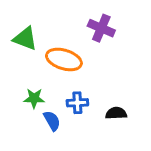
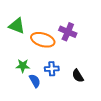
purple cross: (101, 28) -> (68, 32), moved
black semicircle: (116, 113) -> (78, 76), turned -120

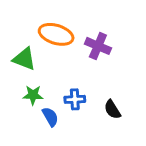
green triangle: (17, 26) -> (24, 59), moved
orange ellipse: (43, 40) -> (56, 34), moved

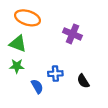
orange ellipse: (56, 34) -> (28, 18), moved
green star: (33, 95) -> (17, 66), moved

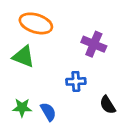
green star: (17, 66) -> (22, 108), moved
blue cross: (55, 74) -> (76, 81), moved

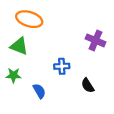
purple cross: (94, 44) -> (96, 40), moved
green star: (22, 108) -> (13, 75), moved

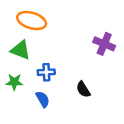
blue cross: (62, 66) -> (46, 72), moved
black semicircle: (88, 85) -> (83, 89), moved

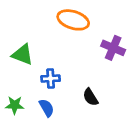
orange ellipse: (32, 21) -> (73, 20), moved
green star: (14, 82) -> (15, 105), moved

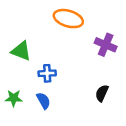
black semicircle: (90, 97) -> (102, 93), moved, turned 56

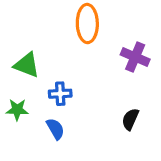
orange ellipse: (68, 19) -> (87, 24), turned 72
green star: (14, 98) -> (17, 110), moved

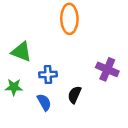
purple cross: (135, 57) -> (107, 69), moved
black semicircle: (130, 119) -> (74, 95), moved

